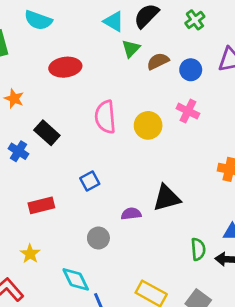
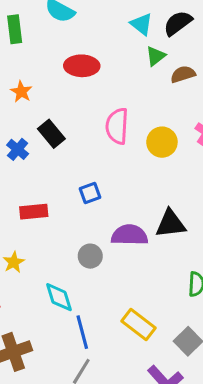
purple semicircle: (131, 214) -> (130, 235), size x1.6

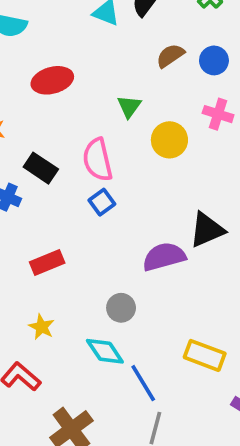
green triangle: (156, 56) -> (129, 107), moved
pink semicircle: (117, 126) -> (98, 160), moved
blue square: (90, 193) -> (102, 202), moved
gray circle: (90, 256) -> (121, 308), moved

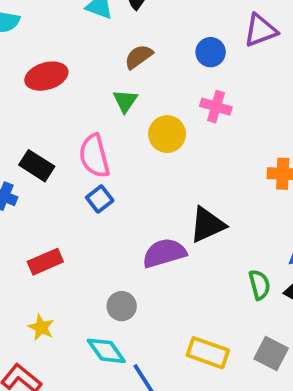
brown semicircle: (170, 56) -> (139, 57), moved

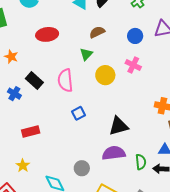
blue square: (100, 199) -> (79, 113), moved
purple semicircle: (164, 253) -> (114, 153), moved
gray circle: (122, 306) -> (82, 168), moved

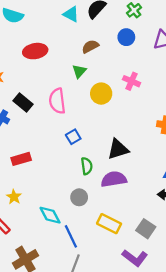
blue circle: (135, 36) -> (126, 37), moved
green semicircle: (141, 162) -> (87, 166), moved

